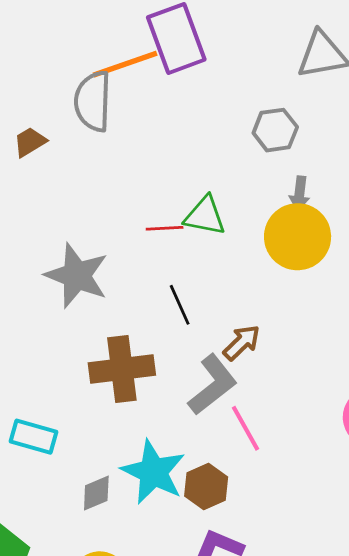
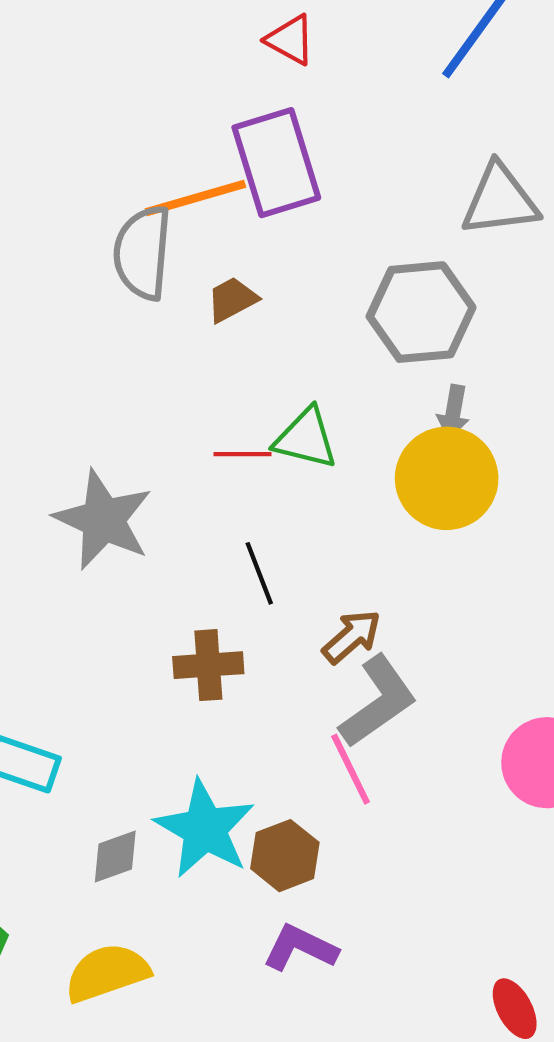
gray hexagon: (275, 130) -> (421, 312), size x1.5
brown trapezoid: (30, 142) -> (232, 300), moved
brown cross: (122, 369) -> (208, 665), moved, size x0.7
gray L-shape: (213, 385) -> (378, 701), moved

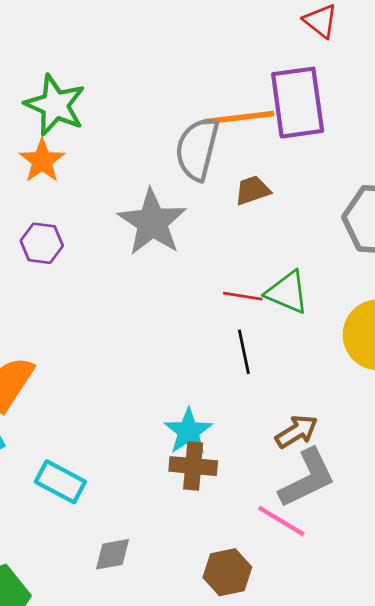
gray star: (103, 520) -> (152, 222), moved
black line: (259, 573) -> (244, 352), moved
brown cross: (208, 665) -> (193, 466), moved
pink line: (351, 769) -> (281, 521), turned -42
cyan star: (205, 829) -> (188, 431), moved, size x0.7

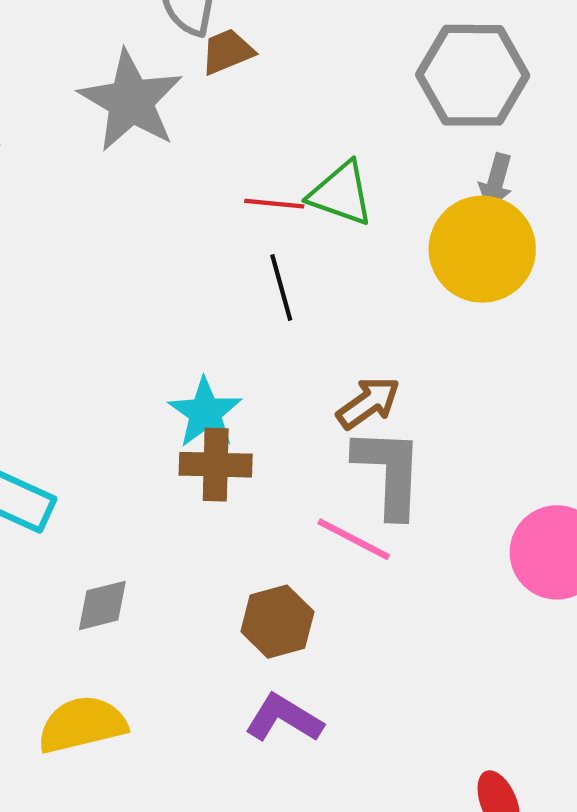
brown trapezoid: (253, 190) -> (227, 52), moved
gray L-shape: (307, 478) -> (389, 472), turned -58

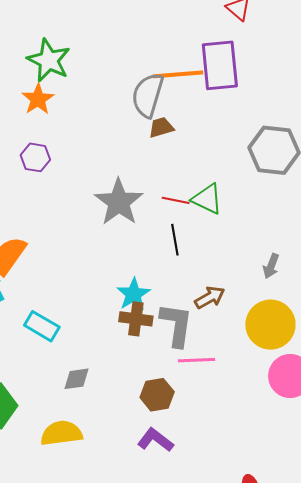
gray star: (131, 101) -> (119, 202), moved
gray arrow: (496, 181) -> (271, 266), moved
yellow circle: (482, 249) -> (270, 325), moved
gray L-shape: (389, 472) -> (176, 325), moved
pink line: (354, 539) -> (197, 360), turned -36

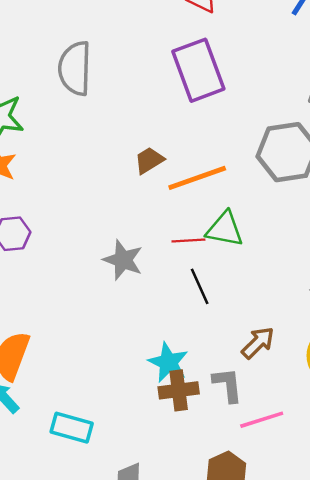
orange line: (178, 74) -> (197, 178), moved
gray semicircle: (148, 95) -> (75, 68), moved
gray star: (119, 202) -> (123, 260), size x0.7
gray L-shape: (176, 325) -> (228, 385), size x0.7

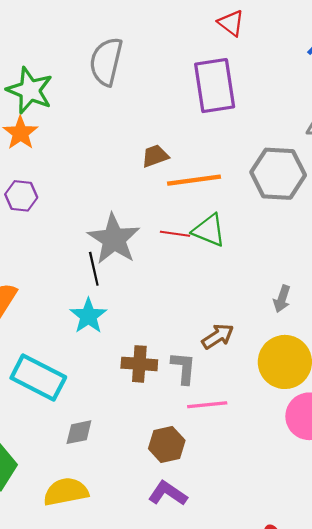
gray star: (123, 260) -> (114, 239), size x1.4
black line: (200, 286) -> (94, 269), moved
cyan star: (168, 362) -> (88, 316), moved
cyan rectangle: (72, 428) -> (38, 378), size x1.4

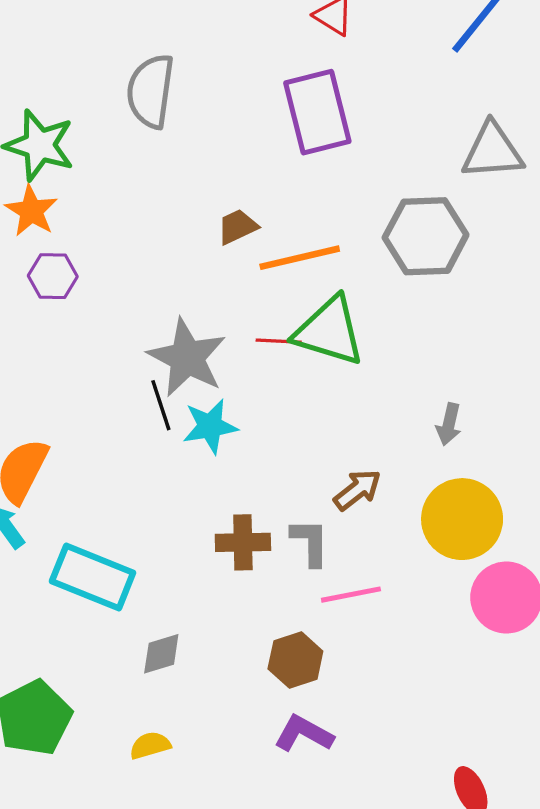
purple hexagon: (21, 196) -> (53, 276), moved
green triangle: (209, 230) -> (329, 331), size x1.4
cyan star: (88, 316) -> (210, 426), moved, turned 30
yellow semicircle: (66, 492) -> (150, 745), size x0.6

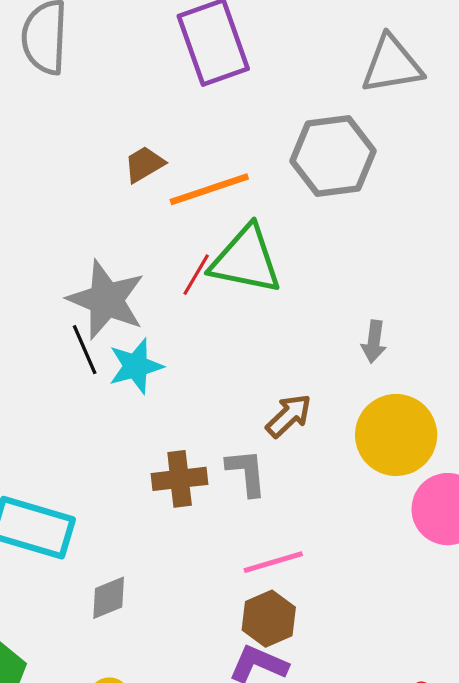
red line: (279, 341) -> (196, 275), turned -57
pink line: (351, 595) -> (273, 562), moved
brown hexagon: (295, 660) -> (269, 619), moved

